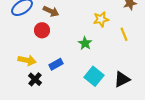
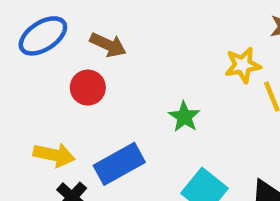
yellow star: (101, 19) -> (243, 65), moved
blue rectangle: (56, 64) -> (119, 164), size x1.5

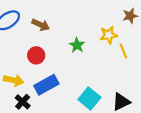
red circle: (88, 88) -> (36, 55), moved
green star: (184, 117) -> (77, 45), moved

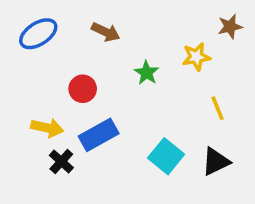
brown arrow: (41, 25) -> (106, 32), moved
yellow line: (123, 51) -> (218, 108), moved

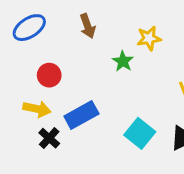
brown arrow: (106, 32) -> (88, 26), turned 45
yellow star: (196, 57) -> (149, 38), moved
red circle: (83, 89) -> (49, 75), moved

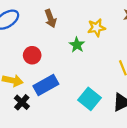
red circle: (49, 75) -> (32, 55), moved

